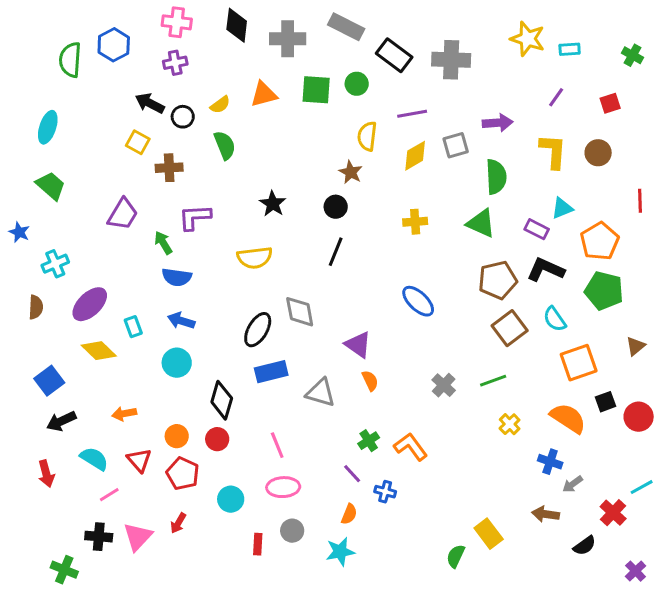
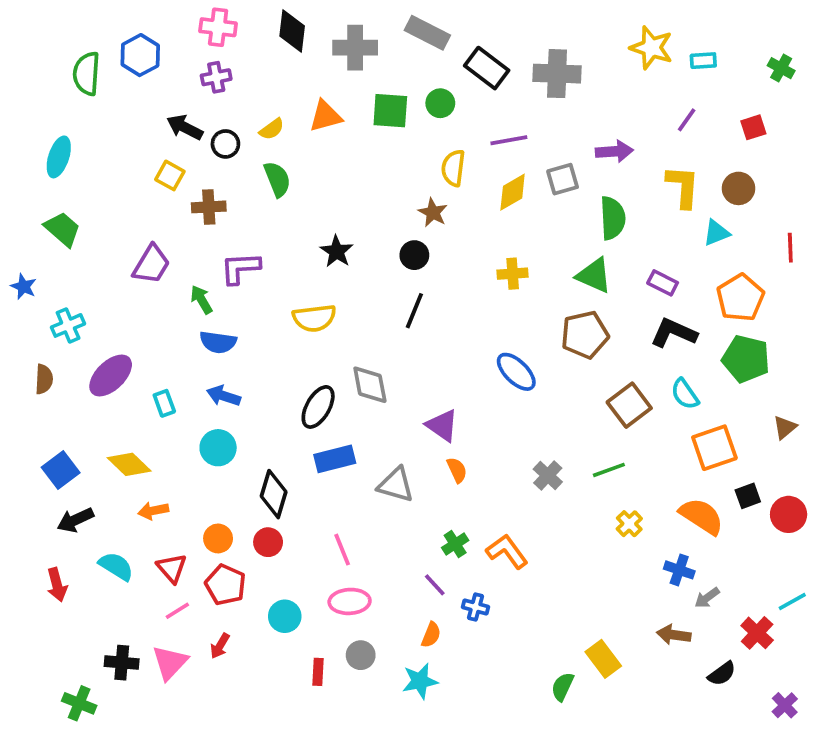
cyan triangle: (562, 208) -> (716, 233), moved
brown pentagon: (498, 280) -> (585, 335), moved
yellow diamond: (99, 351) -> (129, 464), moved
pink line: (109, 495) -> (177, 611), moved

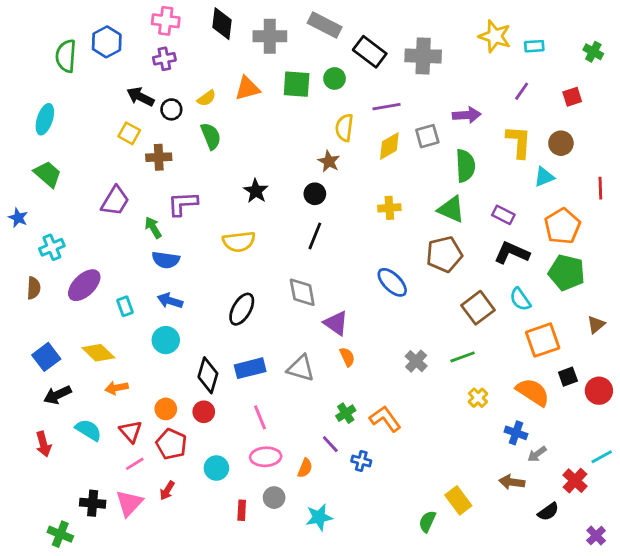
gray diamond: (370, 385) -> (302, 292), moved
blue rectangle: (335, 459) -> (250, 368), moved
orange semicircle: (431, 635) -> (305, 468), moved

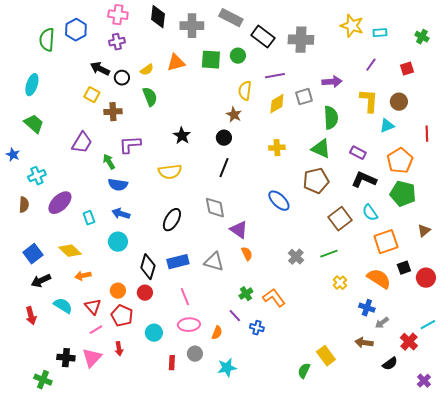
red arrow: (167, 491) -> (119, 349), turned -40

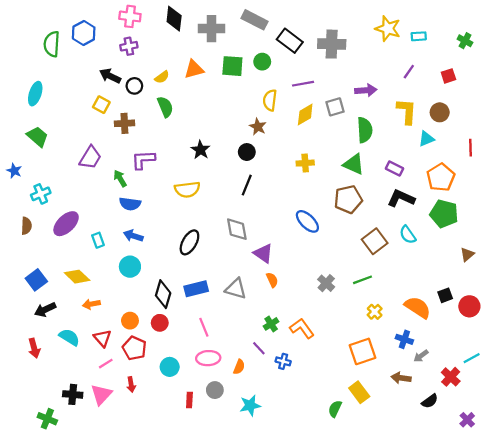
orange square: (386, 242) -> (363, 351), moved

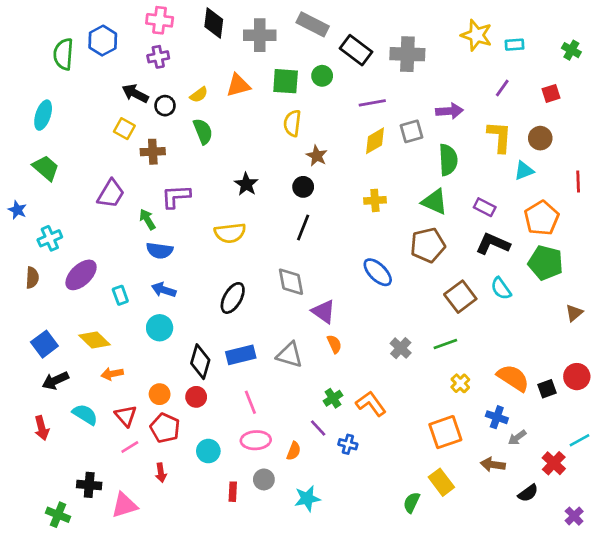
yellow semicircle: (270, 100) -> (292, 123), moved
black square: (445, 295) -> (547, 389), moved
pink triangle: (101, 394) -> (124, 505), moved, turned 30

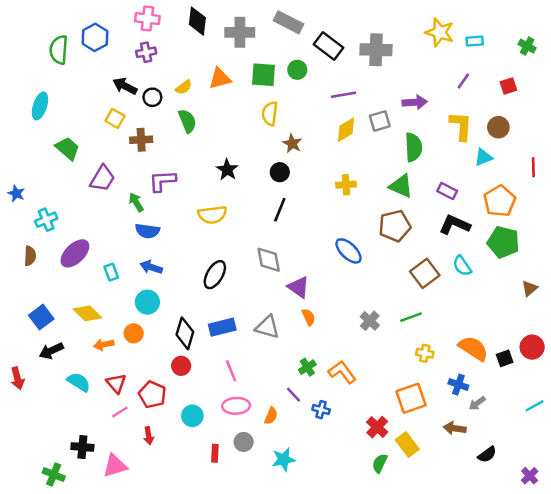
green trapezoid: (46, 168) -> (67, 148), moved
yellow cross: (460, 383) -> (425, 353), turned -35
orange circle: (160, 394) -> (134, 333), moved
red arrow: (42, 428) -> (17, 378), moved
red cross: (554, 463) -> (377, 427), moved

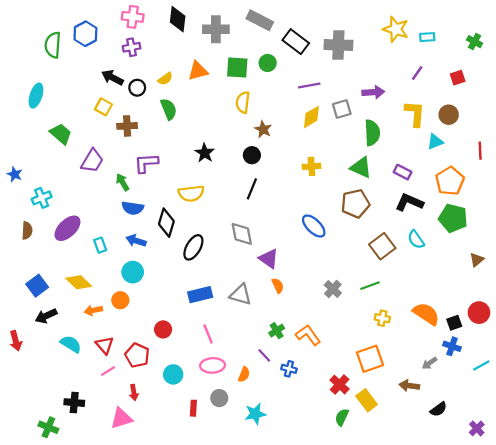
black diamond: (185, 333) -> (166, 223), moved
blue cross: (458, 385) -> (452, 346), moved
pink triangle: (115, 466) -> (121, 418), moved

